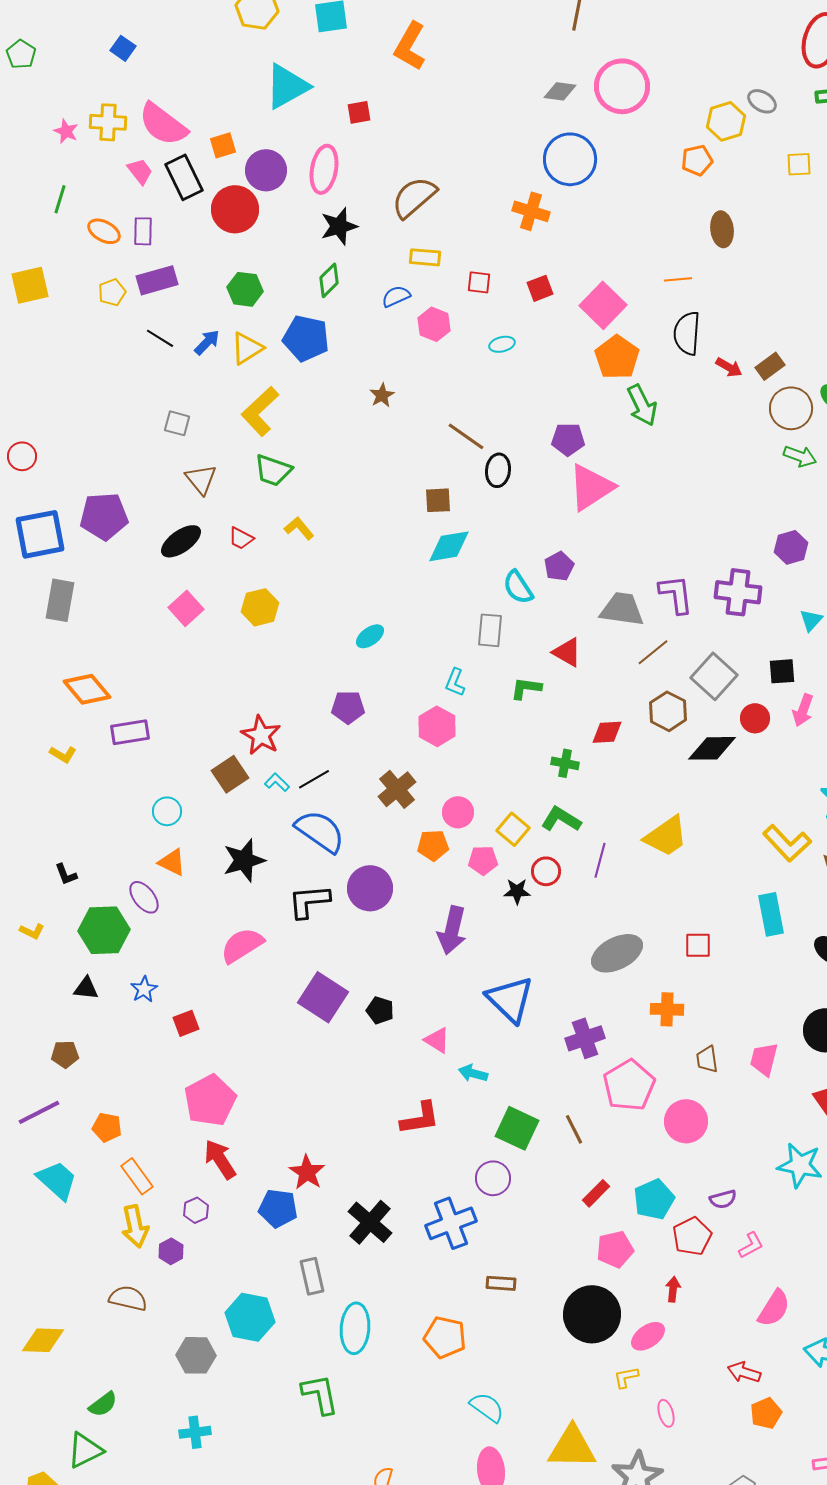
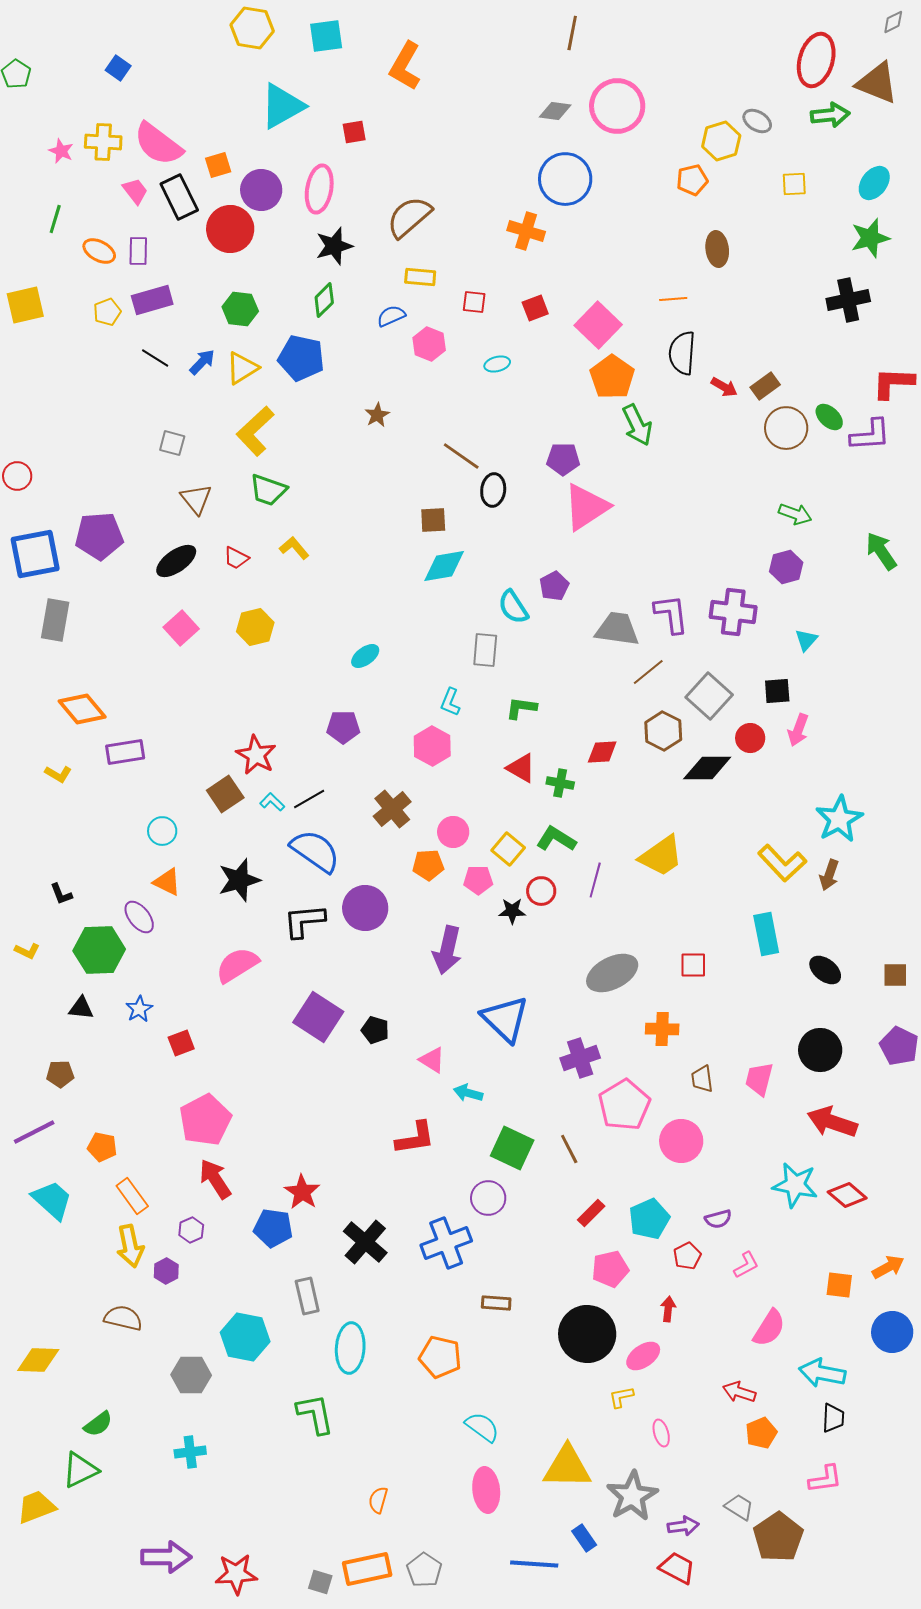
green arrow: (800, 456) -> (795, 514), moved
red triangle: (567, 652) -> (521, 768), moved
red pentagon: (692, 1236) -> (687, 1256), size x0.7

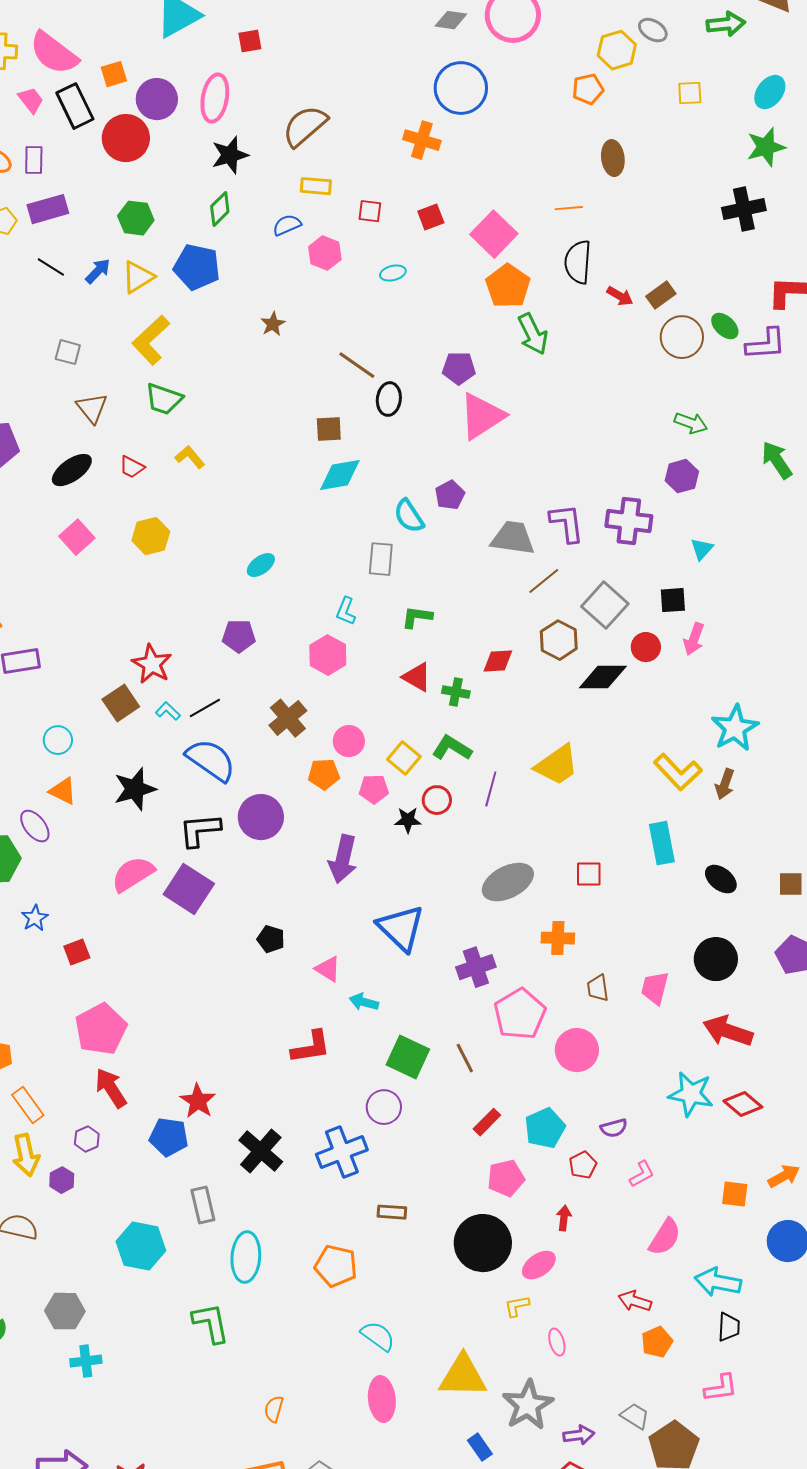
purple square: (318, 1017) -> (189, 889), moved
gray hexagon: (191, 1375) -> (65, 1311), moved

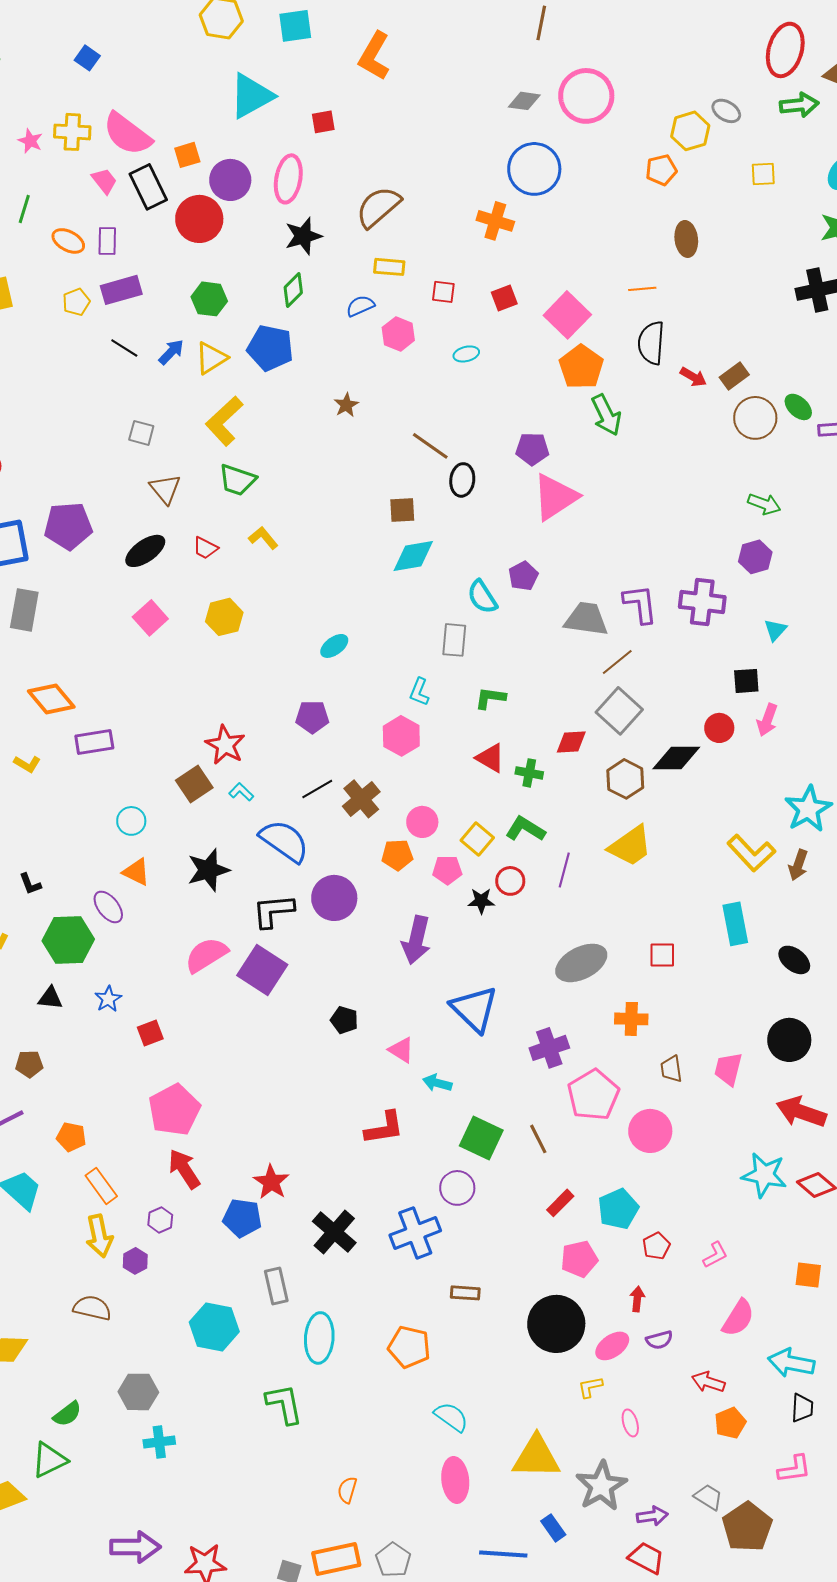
gray square: (605, 605) -> (619, 711), moved
brown hexagon: (559, 640) -> (625, 779), moved
black line: (205, 708) -> (317, 789), moved
purple semicircle: (614, 1128) -> (659, 1340), moved

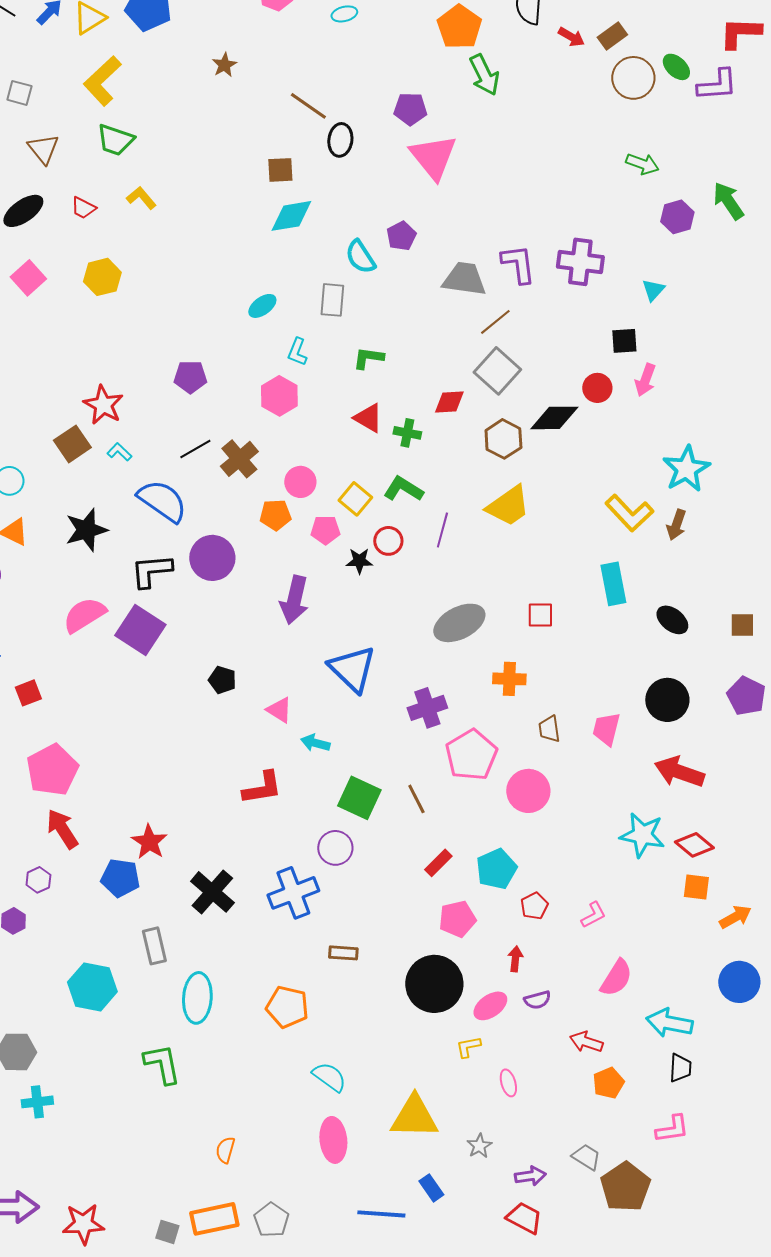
pink triangle: (555, 497) -> (433, 157), turned -36
purple hexagon: (755, 557) -> (677, 217), moved
cyan ellipse: (334, 646) -> (262, 306), moved
orange square: (808, 1275) -> (696, 887), moved
gray star: (601, 1486) -> (479, 1146), size x0.5

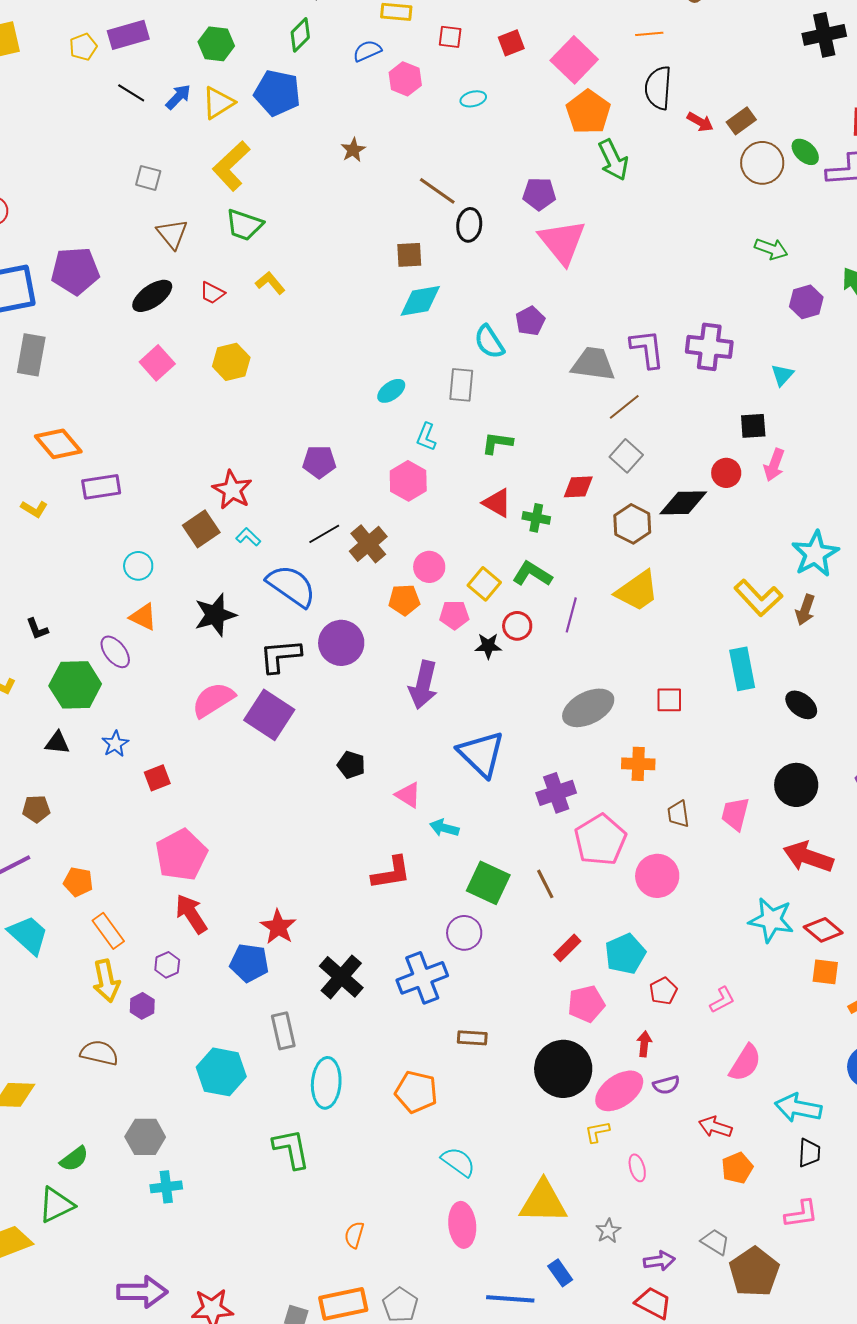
gray square: (497, 371) -> (626, 456), size x0.7
pink ellipse: (490, 1006) -> (619, 1091), size x1.4

